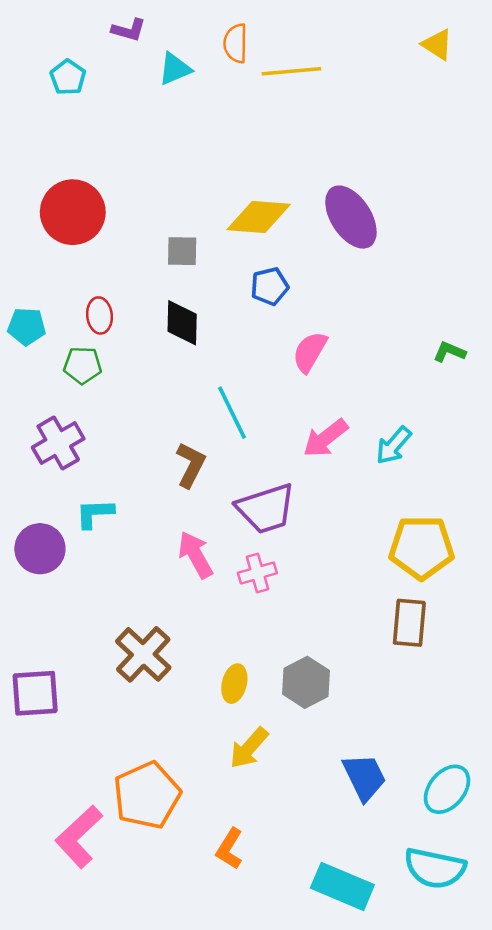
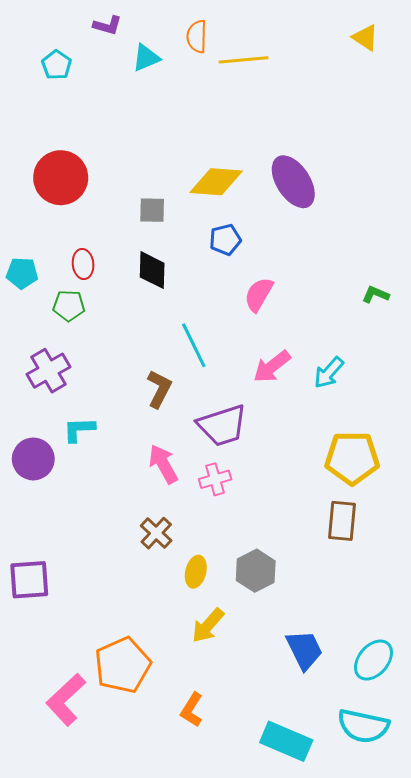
brown cross: (143, 654) -> (156, 533), moved, size x0.7

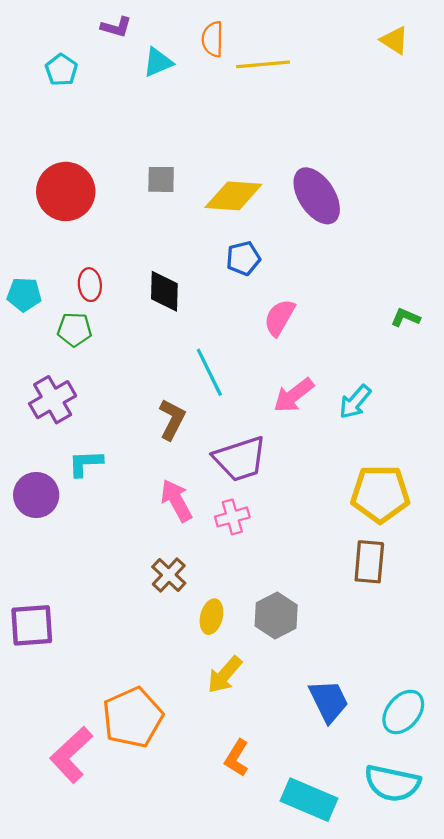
gray square: (152, 210) -> (161, 179), moved
orange L-shape: (192, 710) -> (237, 758), moved

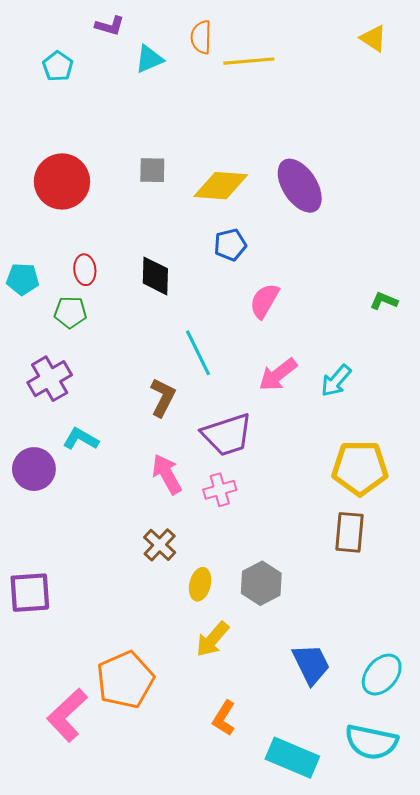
cyan L-shape: (85, 463) -> (81, 439), turned 32

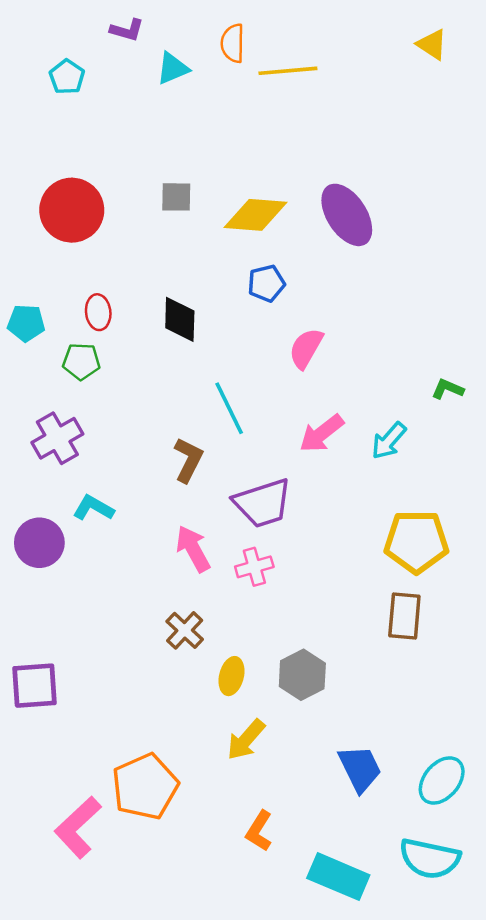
green L-shape: (384, 301) -> (448, 389), moved

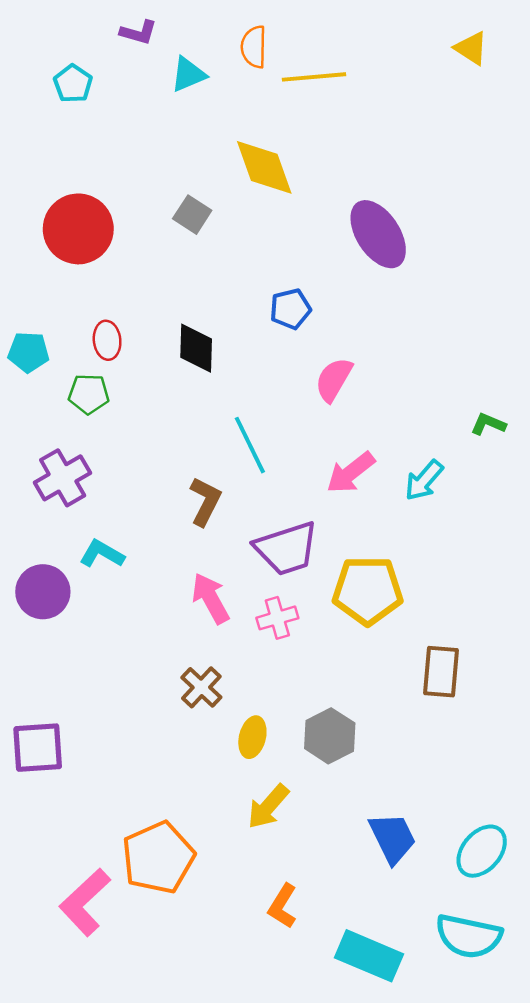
gray square: (176, 197) -> (192, 215), turned 32
yellow diamond: (256, 215) -> (264, 167), moved, turned 66
yellow pentagon: (416, 542) -> (368, 590), moved

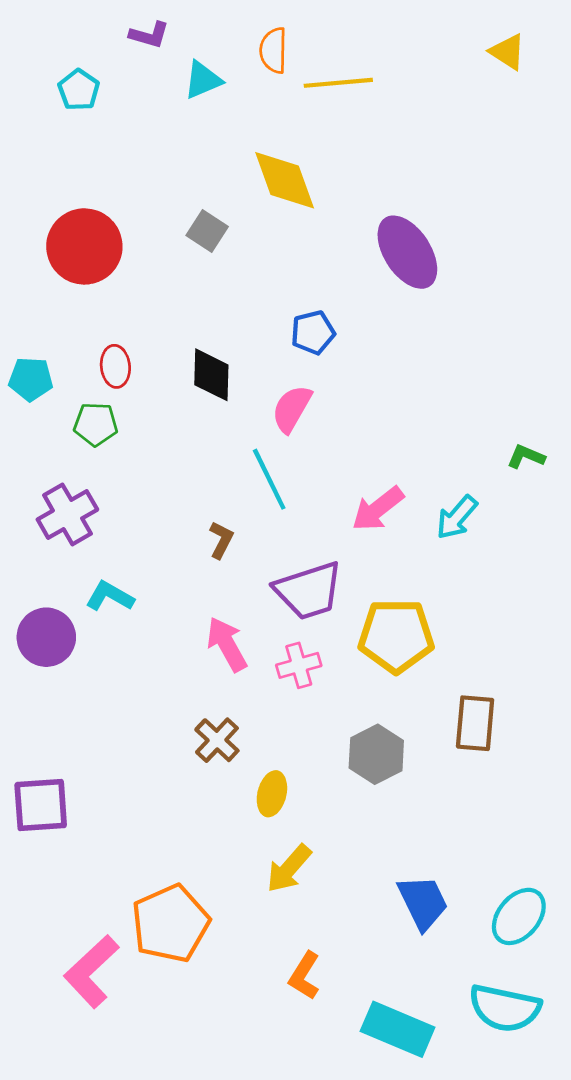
pink semicircle: (334, 380) -> (292, 409), moved
brown L-shape: (205, 501) -> (221, 540), size x0.7
gray hexagon: (330, 736) -> (376, 754), moved

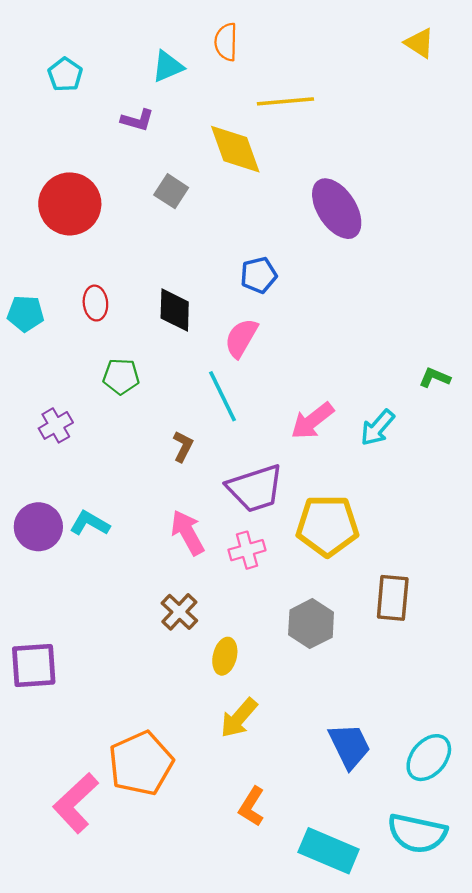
purple L-shape: (149, 35) -> (137, 120), moved
yellow line: (338, 83) -> (285, 101), moved
green pentagon: (96, 424) -> (121, 376), moved
purple cross: (67, 514) -> (56, 425), size x0.7
cyan L-shape: (110, 596) -> (90, 523), moved

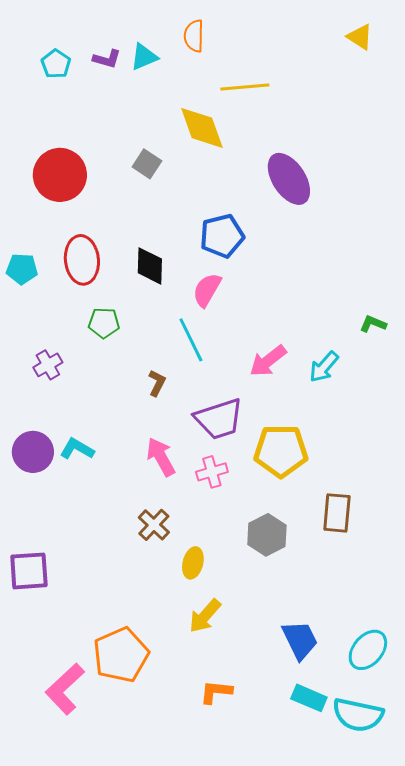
purple L-shape: (137, 120) -> (107, 59), moved
blue pentagon: (259, 275) -> (222, 236), size x1.4
red ellipse: (95, 303) -> (82, 260), size x1.6
orange L-shape: (252, 807) -> (216, 692), turned 64
cyan rectangle: (329, 851) -> (309, 698), moved, size x0.7

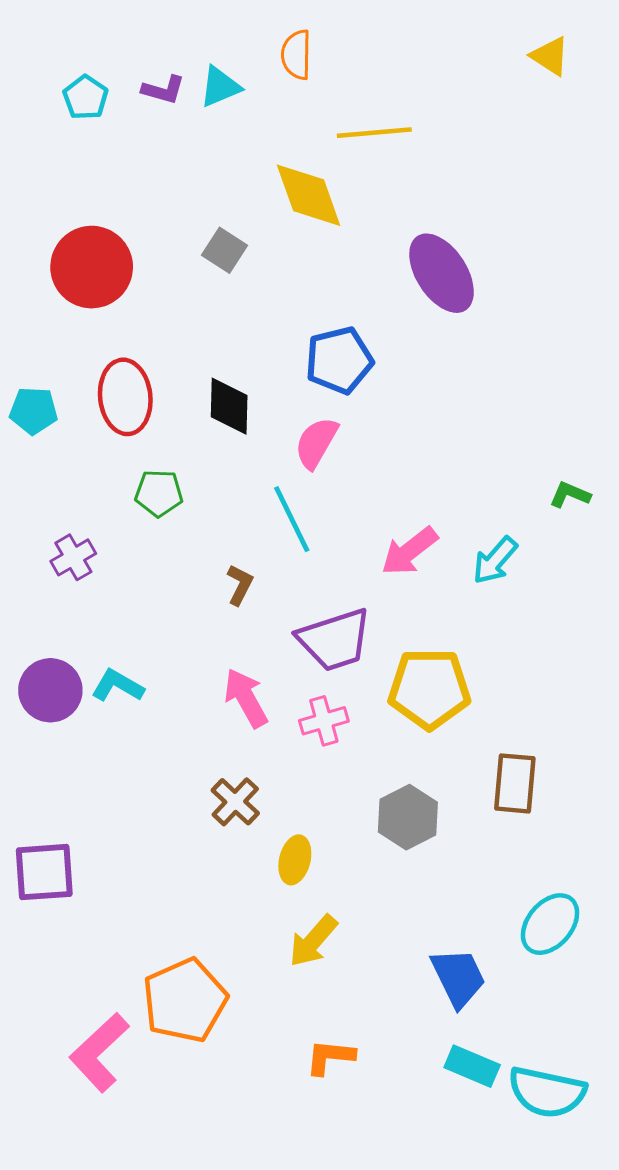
cyan ellipse: (368, 650) -> (550, 924), moved

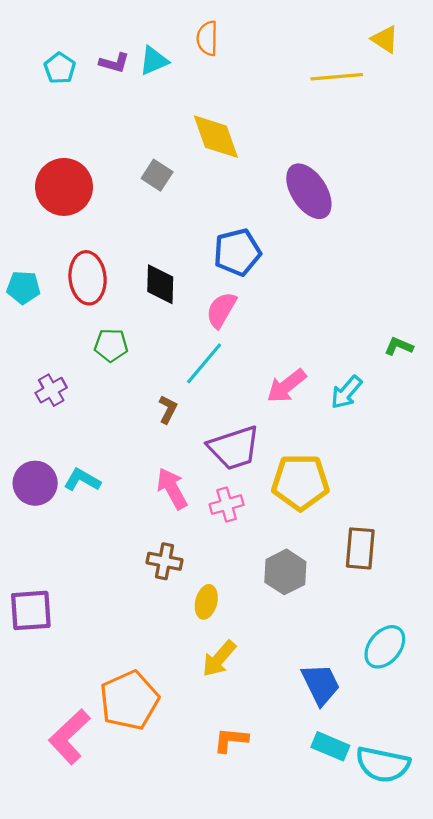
yellow line: (374, 133) -> (337, 77), moved
cyan line: (292, 519) -> (204, 363), turned 66
brown cross: (235, 802) -> (165, 561), turned -32

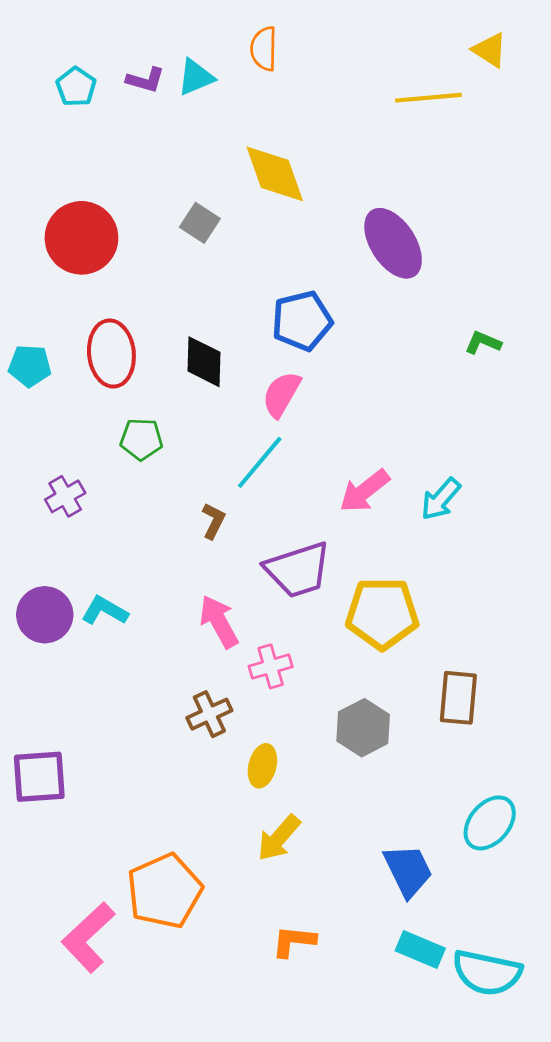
green L-shape: (399, 346) -> (483, 343), moved
pink cross: (227, 505) -> (271, 666), moved
brown cross: (165, 561) -> (209, 714), turned -36

